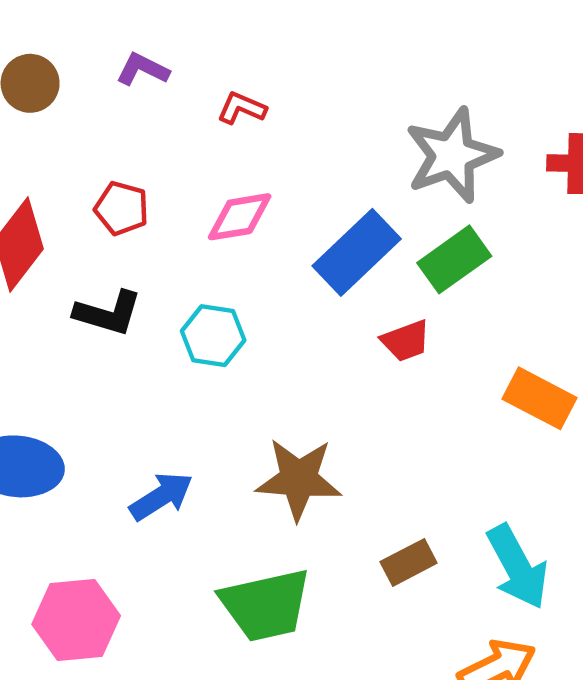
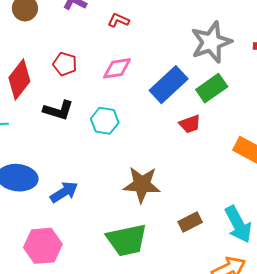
blue arrow: (161, 496) -> (64, 192), moved

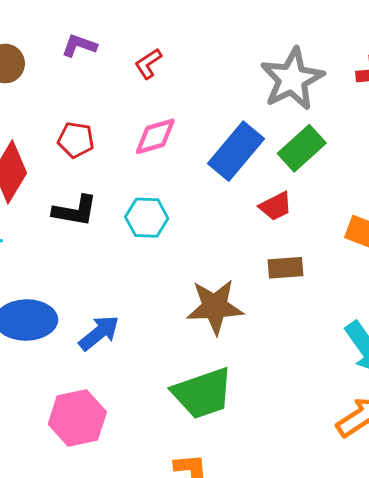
red L-shape: (118, 20) -> (148, 64), turned -50
brown rectangle: (190, 222) -> (285, 268), moved, turned 30

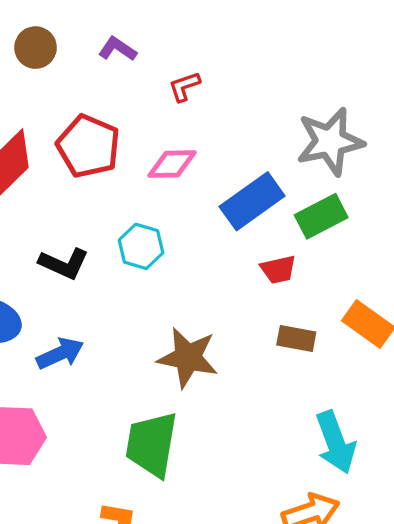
red pentagon: (76, 140) -> (88, 146), size x1.6
black L-shape: (75, 211) -> (64, 264), moved
brown rectangle: (285, 268) -> (296, 338), moved
green trapezoid: (203, 393) -> (152, 444), turned 104

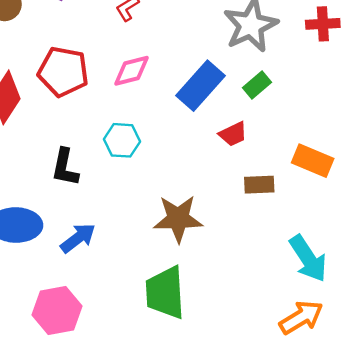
green rectangle: (321, 216) -> (257, 85), size x0.7
black L-shape: (64, 264) -> (65, 167), turned 90

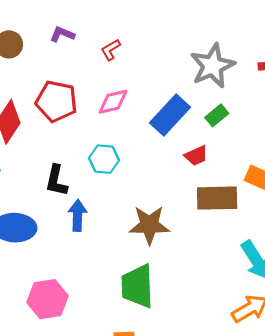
brown rectangle: (259, 185) -> (217, 198), size x1.6
blue arrow: (78, 238) -> (78, 215), moved, turned -52

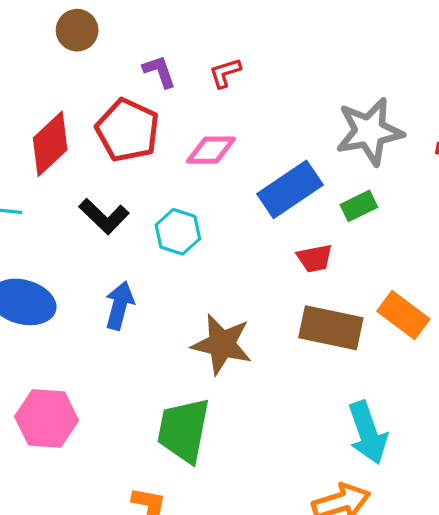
purple L-shape: (62, 34) -> (159, 71), moved, turned 35
black L-shape: (56, 181) -> (104, 216), moved, turned -72

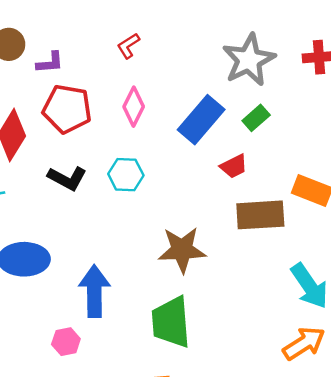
purple L-shape: (159, 71) -> (50, 63), moved, turned 120
pink diamond: (211, 150) -> (134, 107), turned -48
blue arrow: (120, 305) -> (94, 291), moved, size x1.4
pink hexagon: (47, 418) -> (66, 342), size x0.6

